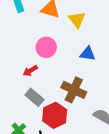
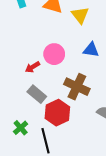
pink circle: (46, 47) -> (54, 54), moved

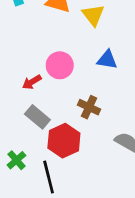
brown cross: (77, 87) -> (89, 107), size x0.7

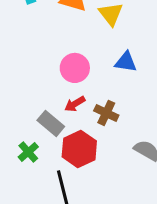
red arrow: (32, 82) -> (75, 104), moved
green cross: (16, 160) -> (28, 152), moved

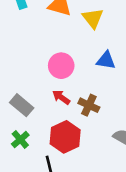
red arrow: (75, 104) -> (61, 97), turned 66
gray rectangle: (51, 123) -> (22, 105), moved

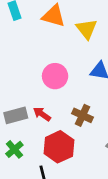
red arrow: (61, 97) -> (42, 114), moved
gray rectangle: (22, 105) -> (16, 115), turned -55

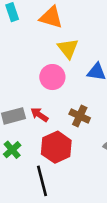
yellow triangle: (86, 29) -> (68, 48), moved

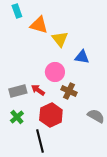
orange triangle: (51, 17) -> (39, 25), moved
pink circle: (52, 77) -> (55, 72), moved

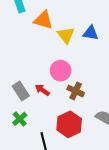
blue triangle: (82, 57) -> (91, 33), moved
gray rectangle: (18, 91) -> (21, 91), turned 72
red hexagon: (51, 115) -> (69, 124), moved

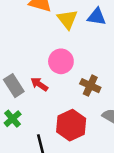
brown cross: (76, 91) -> (90, 86), moved

